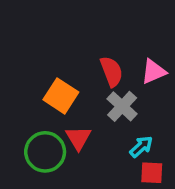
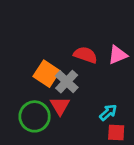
red semicircle: (112, 71) -> (85, 55), turned -50
gray cross: (122, 106) -> (67, 82), moved

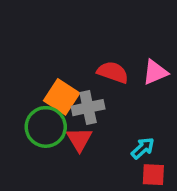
gray cross: (67, 82) -> (88, 108), turned 35
green circle: (35, 116) -> (46, 127), moved

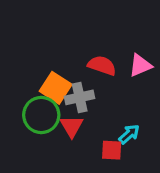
red square: (153, 175) -> (112, 150), moved

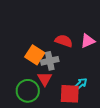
green circle: (41, 115) -> (28, 91), moved
red square: (112, 150) -> (70, 94), size x1.5

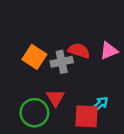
orange square: (35, 55) -> (34, 57), moved
gray cross: (50, 61) -> (62, 62), moved

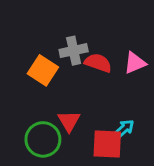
gray cross: (62, 62) -> (74, 51), moved

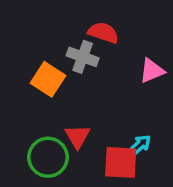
gray cross: (74, 51) -> (83, 57), turned 32
red semicircle: (98, 63) -> (103, 33), moved

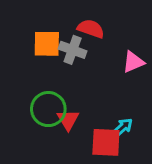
orange square: (48, 79) -> (47, 44), moved, turned -32
green circle: (48, 157) -> (48, 109), moved

